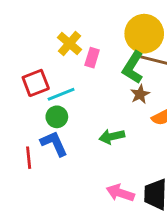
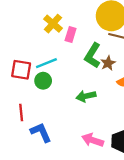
green L-shape: (133, 67) -> (93, 55), moved
red square: (36, 83) -> (21, 70), moved, turned 30
blue L-shape: (54, 144) -> (41, 132), moved

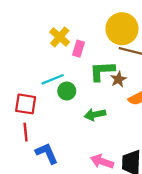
green L-shape: (93, 55) -> (102, 71), turned 55
red square: (21, 70) -> (26, 104), moved
green circle: (43, 81) -> (67, 91), moved

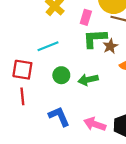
pink rectangle: (78, 49) -> (86, 17), moved
green circle: (67, 91) -> (61, 75), moved
blue L-shape: (47, 153) -> (59, 116), moved

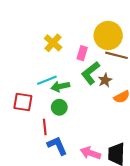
green L-shape: (95, 38) -> (90, 73), turned -35
green arrow: (88, 80) -> (60, 86), moved
red line: (22, 96) -> (45, 127), moved

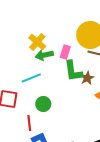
green L-shape: (90, 73) -> (73, 71), turned -60
green arrow: (60, 86) -> (44, 55), moved

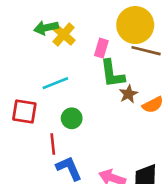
green arrow: (44, 55) -> (46, 28), moved
brown star: (87, 78) -> (128, 94), moved

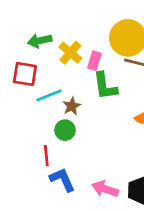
yellow cross: (64, 34) -> (70, 53), moved
brown star: (128, 94) -> (72, 106), moved
red square: (24, 112) -> (25, 74), moved

